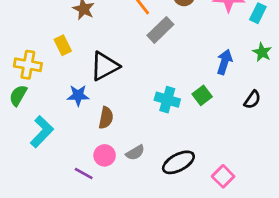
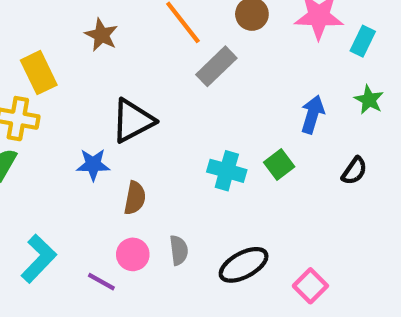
yellow rectangle: (63, 45) -> (39, 73), moved, size x1.4
cyan L-shape: (42, 132) -> (39, 259), moved
gray semicircle: (135, 153) -> (179, 250), turned -66

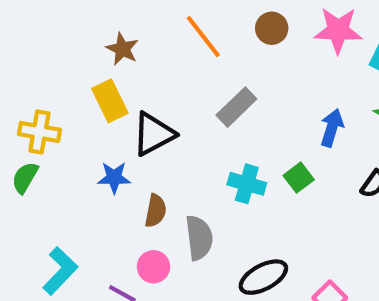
gray rectangle: (216, 66) -> (236, 107), moved
yellow rectangle: (39, 73) -> (110, 101), moved
gray semicircle: (179, 250) -> (199, 238), moved, size x1.5

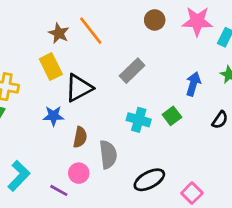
orange line: (203, 37) -> (91, 31), moved

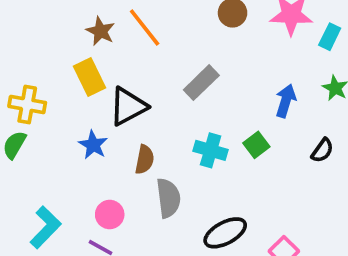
blue star: (53, 116) -> (93, 145), turned 30
brown semicircle: (80, 137) -> (145, 160), moved
pink circle: (79, 173) -> (110, 215), moved

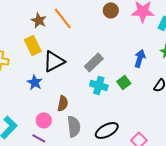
gray rectangle: (201, 83) -> (94, 62), moved
brown semicircle: (145, 160) -> (63, 103), moved
gray semicircle: (168, 198) -> (74, 126), moved

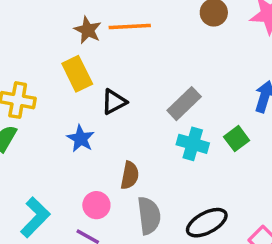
orange line: (63, 18) -> (130, 27), turned -55
black triangle: (54, 61) -> (114, 102), size x0.7

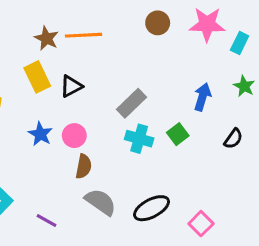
black triangle: (114, 102) -> (71, 86), moved
pink circle: (96, 205) -> (74, 136), moved
gray semicircle: (149, 216) -> (101, 202), turned -48

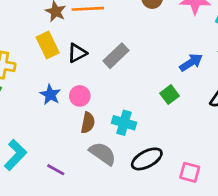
blue arrow: (202, 97) -> (191, 62), turned 40
gray rectangle: (131, 103) -> (116, 56), moved
cyan cross: (139, 139) -> (124, 123), moved
pink square: (201, 224) -> (190, 172), turned -30

